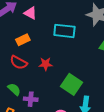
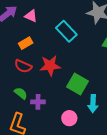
cyan rectangle: (64, 31) -> (66, 31), turned 45
red star: (46, 64) -> (50, 66), size x1.5

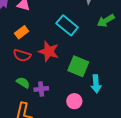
cyan rectangle: (66, 31) -> (67, 25), moved
red star: (50, 66) -> (49, 51), turned 30

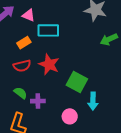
cyan rectangle: (67, 25) -> (48, 30), moved, turned -45
red semicircle: (22, 55) -> (22, 66), turned -36

